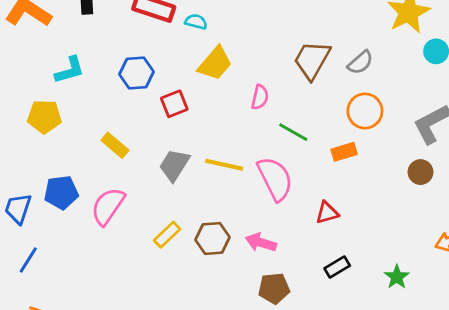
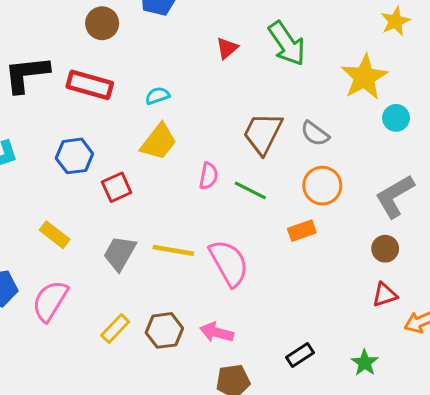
cyan semicircle: (196, 22) -> (158, 96), moved, turned -30
gray semicircle: (360, 62) -> (315, 134), turned 80
green line: (293, 132) -> (250, 190), moved
red triangle: (327, 213) -> (385, 295), moved

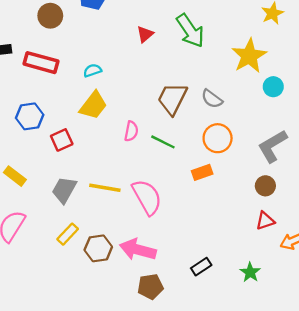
yellow rectangle: (115, 328) -> (68, 234), moved
pink arrow: (217, 332) -> (138, 250), size x1.4

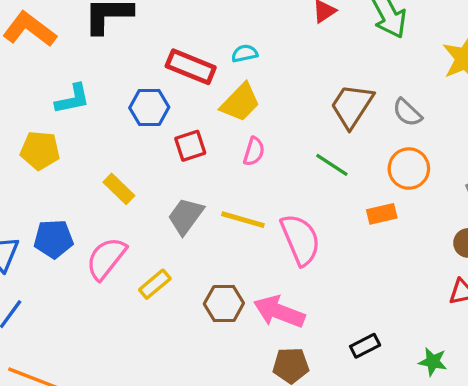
red rectangle: (41, 63) -> (191, 67), moved
pink semicircle: (131, 131) -> (254, 151), moved
yellow rectangle: (68, 234) -> (155, 284), moved
green star: (250, 272) -> (433, 362), turned -30

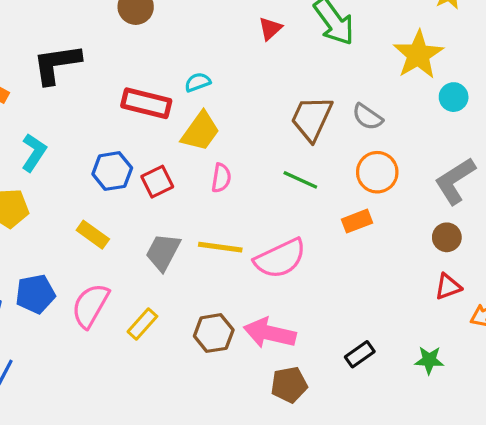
cyan L-shape: (73, 99) -> (34, 153), turned -36
blue hexagon: (149, 108) -> (112, 171), moved
pink semicircle: (300, 240) -> (280, 258), turned 96

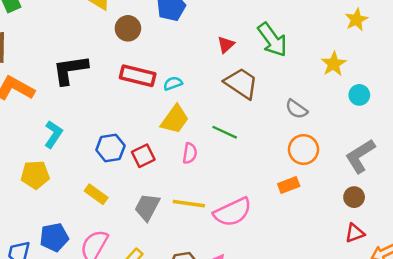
yellow star: (418, 55) -> (334, 64), size x0.7
red rectangle: (146, 103) -> (138, 76), moved
brown trapezoid: (312, 118) -> (241, 83), moved, turned 99
green line: (300, 180) -> (225, 132), moved

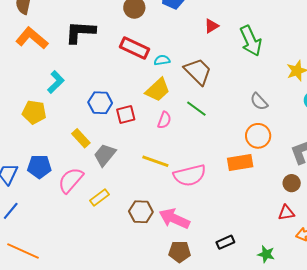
red triangle: (226, 45) -> (211, 26), moved
brown trapezoid: (241, 83) -> (198, 71), moved
orange rectangle: (289, 185) -> (240, 162), size x1.4
gray trapezoid: (147, 207) -> (105, 155), moved

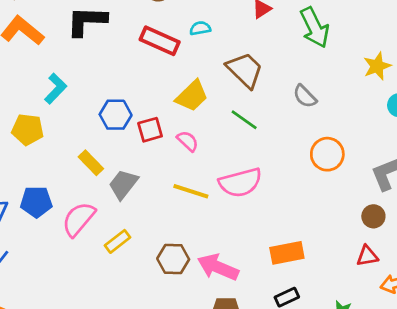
cyan semicircle: (162, 60) -> (200, 28), moved
gray semicircle: (259, 102) -> (305, 96), moved
pink semicircle: (164, 120) -> (188, 141), moved, turned -66
orange rectangle: (240, 162) -> (287, 253), moved
pink semicircle: (190, 175) -> (240, 183), moved

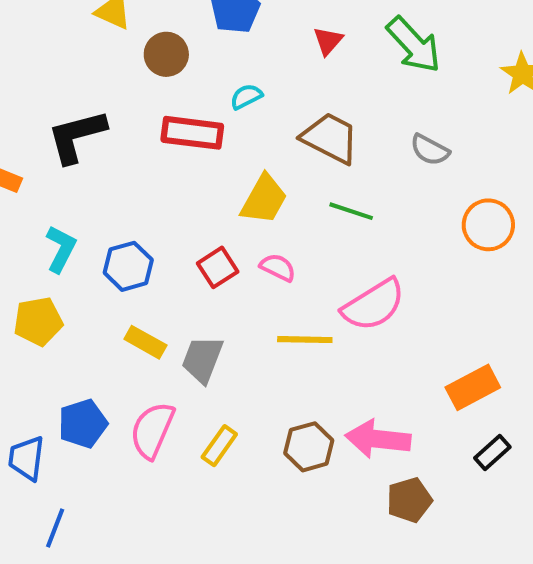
blue hexagon: (116, 115) -> (128, 266), moved

